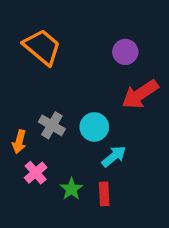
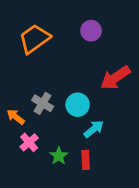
orange trapezoid: (42, 47) -> (35, 39), turned -76
purple circle: (125, 52) -> (91, 31), moved
orange arrow: (19, 142) -> (16, 117), turned 114

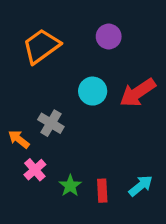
cyan circle: (78, 105) -> (93, 91), moved
cyan arrow: (94, 129) -> (141, 186), moved

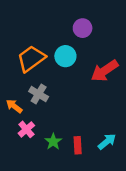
orange trapezoid: (41, 46) -> (31, 59), moved
cyan circle: (93, 91) -> (65, 56), moved

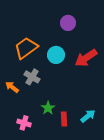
cyan circle: (65, 56) -> (56, 55), moved
pink cross: (26, 129) -> (24, 123), moved, turned -32
green star: (53, 142) -> (48, 108), moved

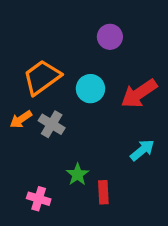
orange arrow: (12, 87) -> (21, 119), moved, turned -72
cyan arrow: (88, 116) -> (142, 150), moved

